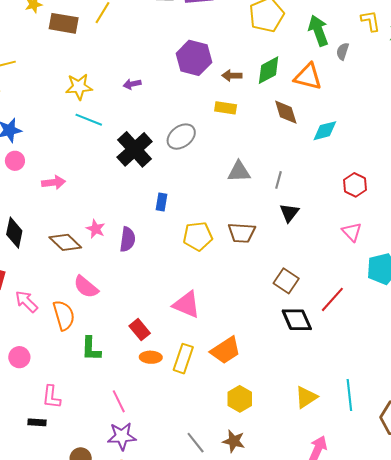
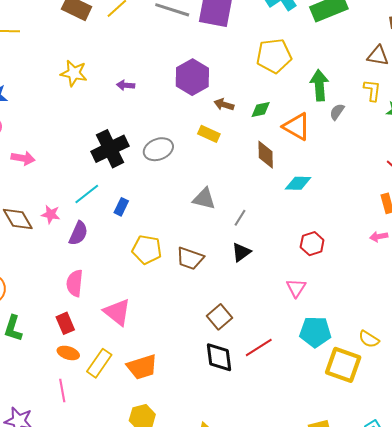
green diamond: (269, 70) -> (261, 110), size x0.7
cyan line: (89, 120) -> (87, 194), moved, turned -76
pink star: (96, 229) -> (51, 214), turned -30
pink semicircle: (86, 287) -> (75, 283), moved, turned 40
pink line: (119, 401) -> (62, 390), moved

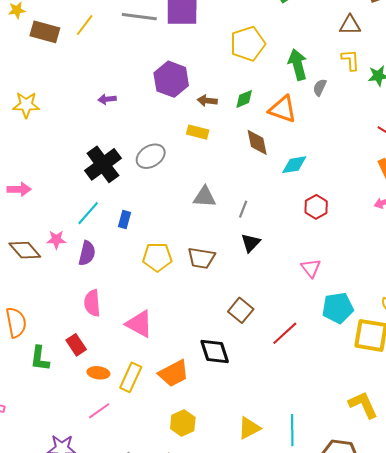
yellow star: (74, 73) -> (26, 105), moved
red hexagon: (312, 244) -> (316, 207), moved
red rectangle: (65, 323) -> (76, 345), moved
black diamond: (219, 357) -> (215, 352), moved
pink line: (62, 390) -> (99, 411), turned 75

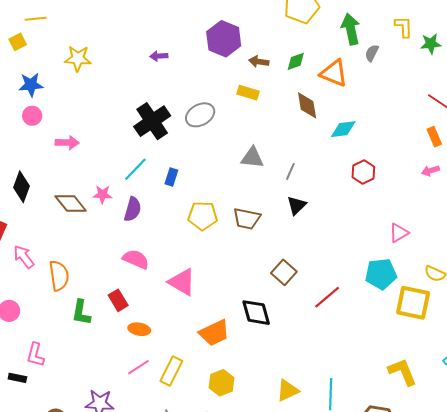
pink triangle: (311, 268) -> (399, 233), moved, turned 35
pink semicircle: (92, 303) -> (136, 259), turned 116
yellow rectangle: (131, 377) -> (171, 371), moved

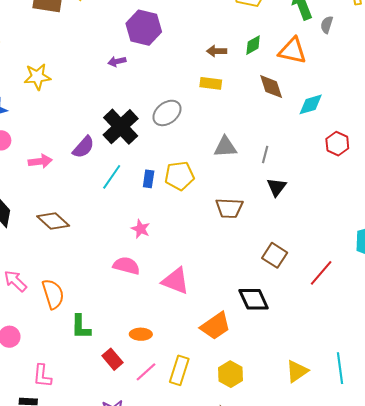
purple hexagon: (224, 39) -> (144, 28), moved
pink star: (103, 194) -> (141, 229), moved, turned 30
purple semicircle: (133, 209) -> (83, 147), moved, turned 35
yellow pentagon: (203, 216) -> (179, 176), moved
red rectangle: (118, 300) -> (112, 359), moved

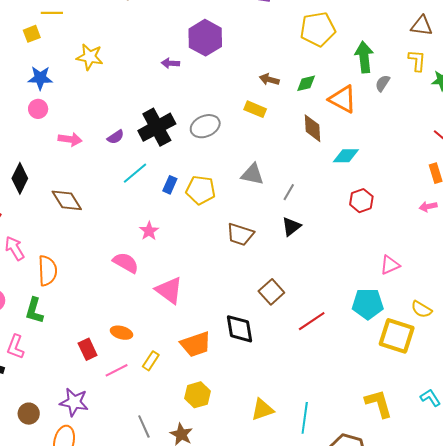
purple semicircle: (83, 147) -> (116, 137), size x0.7
green L-shape: (81, 327) -> (34, 311), moved
yellow rectangle: (179, 370) -> (151, 361), moved, size x0.7

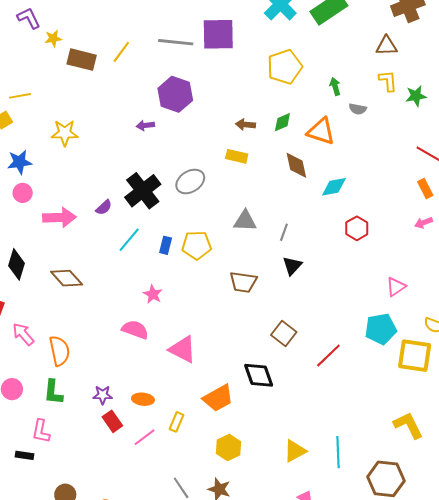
green arrow: (364, 57) -> (335, 86), size x0.6
gray semicircle: (383, 83) -> (358, 109), turned -102
pink arrow: (70, 139) -> (59, 217), size x1.4
purple star: (74, 402) -> (103, 395), moved, size x0.7

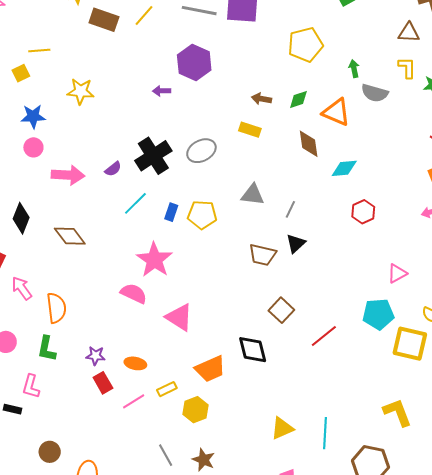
gray semicircle: (358, 109) -> (375, 93), size x1.5
brown trapezoid: (243, 282) -> (262, 255), moved
pink star: (153, 294) -> (154, 260), size x1.8
yellow rectangle: (177, 422) -> (167, 389), turned 36
yellow hexagon: (228, 448) -> (195, 410), moved

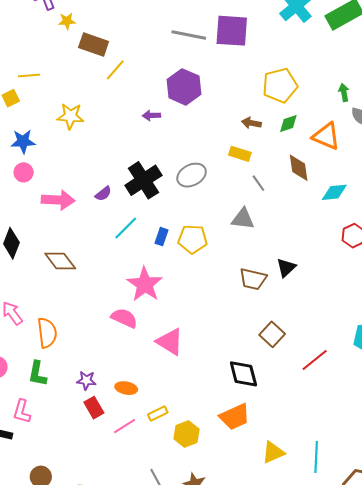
yellow line: (144, 16) -> (115, 70), moved
yellow pentagon: (306, 45) -> (280, 85), moved
gray line: (290, 209) -> (258, 183), moved, turned -60
orange trapezoid: (210, 369) -> (235, 417), moved

